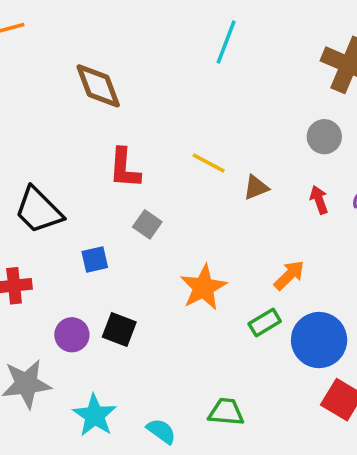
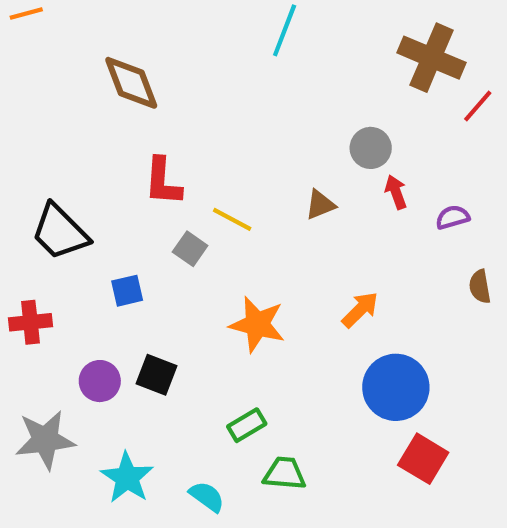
gray circle: (324, 137) -> (371, 148), moved
yellow line: (209, 163) -> (232, 219), moved
red arrow: (319, 200) -> (396, 192), moved
orange star: (203, 287) -> (257, 324), turned -30
green rectangle: (265, 322) -> (247, 425), moved

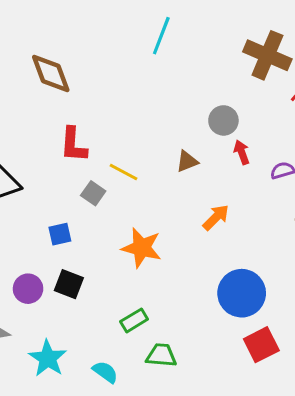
blue square: (127, 291) -> (60, 234), moved
orange arrow: (360, 310) -> (216, 217), moved
red square: (423, 459) -> (261, 345), turned 32

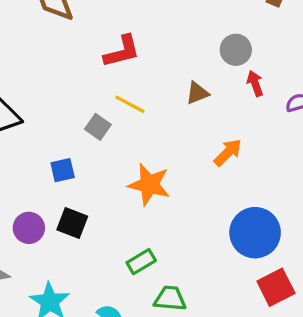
red L-shape: (73, 145) -> (122, 51), moved, turned -108

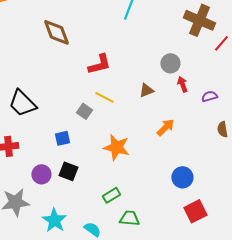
blue circle: (255, 233) -> (182, 177), size x0.7

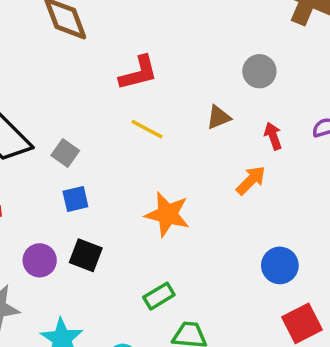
red arrow: (182, 84) -> (273, 136), moved
gray square: (84, 111) -> (65, 153), moved

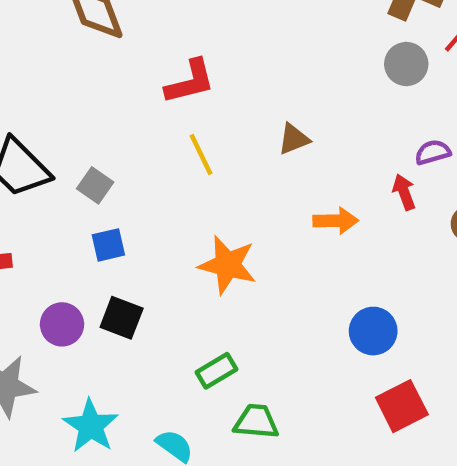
gray circle: (259, 71) -> (406, 64), moved
yellow line: (147, 129) -> (201, 154), turned 36
red arrow: (273, 136) -> (404, 192), moved
orange arrow: (251, 180) -> (336, 221), turned 44

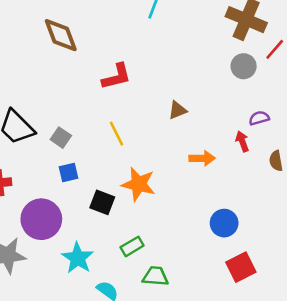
yellow line: (201, 154) -> (117, 134), moved
black square: (122, 318) -> (102, 202), moved
purple circle: (62, 324) -> (41, 219), size x1.6
cyan star: (91, 426) -> (78, 258), moved

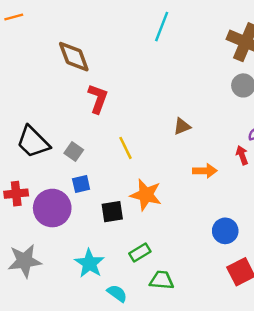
red L-shape: (117, 77) -> (98, 99), moved, turned -56
black square: (102, 202) -> (112, 212), turned -30
purple circle: (41, 219) -> (52, 208), moved

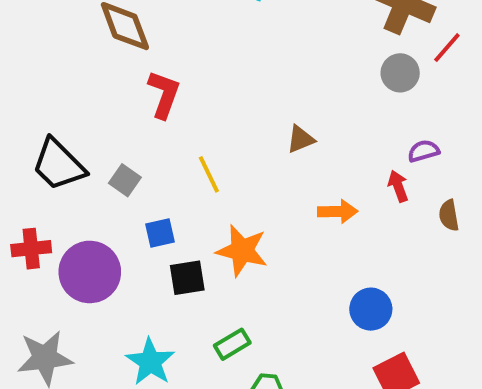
blue square: (81, 184) -> (160, 233), moved

